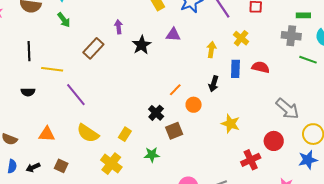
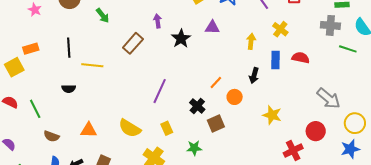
purple line: (76, 95) -> (160, 91), moved, turned 65
yellow rectangle: (125, 134) -> (167, 128), turned -56

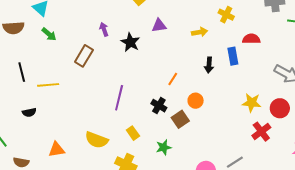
yellow arrow: (251, 41) -> (200, 32), turned 84
blue rectangle: (276, 60) -> (233, 56), moved
orange circle: (235, 97) -> (196, 101), moved
yellow star: (272, 115) -> (252, 103), moved

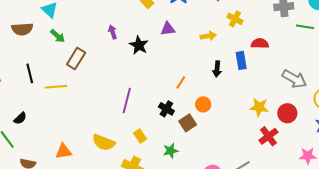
brown rectangle: (84, 56) -> (76, 59), moved
black semicircle: (29, 112) -> (20, 118), moved, turned -32

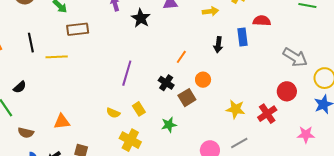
brown rectangle: (76, 59) -> (78, 29), turned 50
yellow star: (259, 107) -> (236, 109), moved
yellow semicircle: (104, 142) -> (113, 113), moved, size x0.6

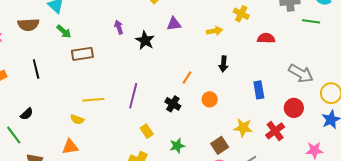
blue rectangle: (243, 37) -> (259, 90), moved
yellow line: (57, 57) -> (93, 100), moved
brown square: (187, 98) -> (220, 145), moved
yellow semicircle: (113, 113) -> (77, 119), moved

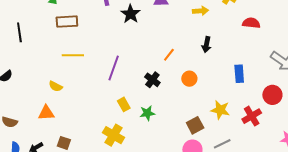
yellow line: (93, 100) -> (73, 55), moved
green star: (177, 146) -> (147, 113), moved

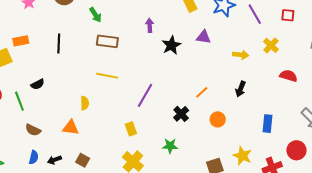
yellow semicircle: (56, 86) -> (85, 103), turned -128
yellow rectangle: (124, 104) -> (131, 129), moved

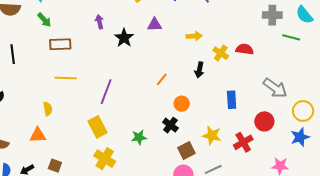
yellow cross: (271, 45) -> (221, 53), moved
black cross: (181, 114) -> (170, 125), moved
yellow rectangle: (131, 129) -> (97, 127), size x1.5

